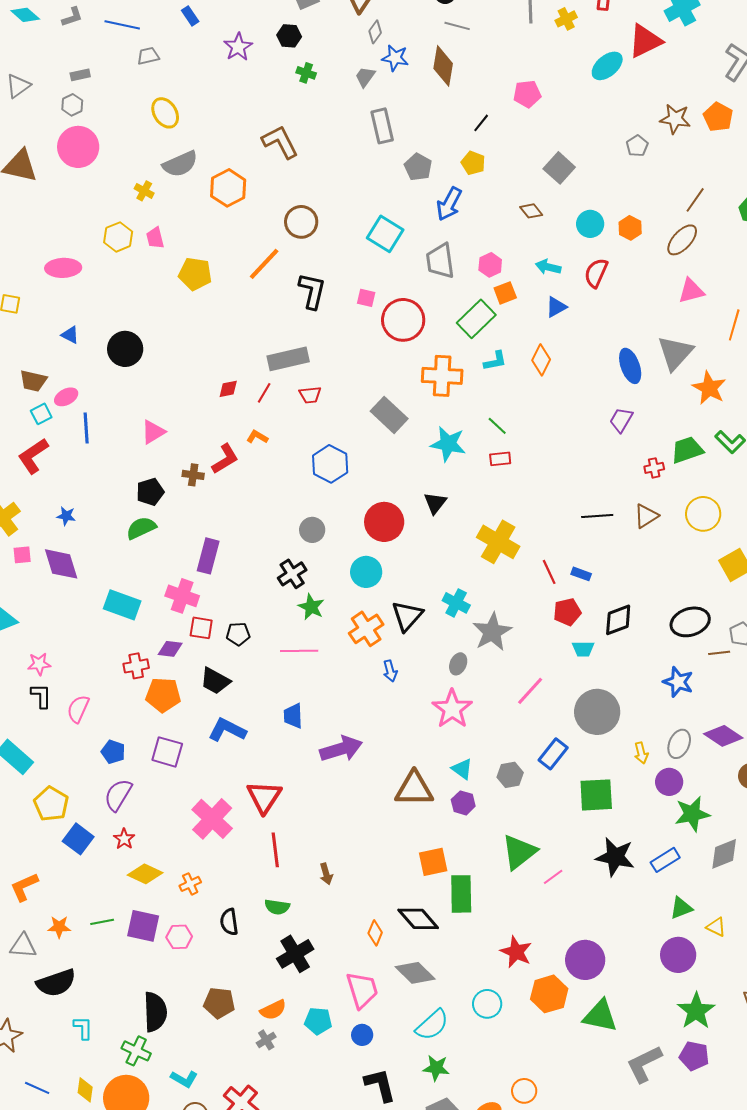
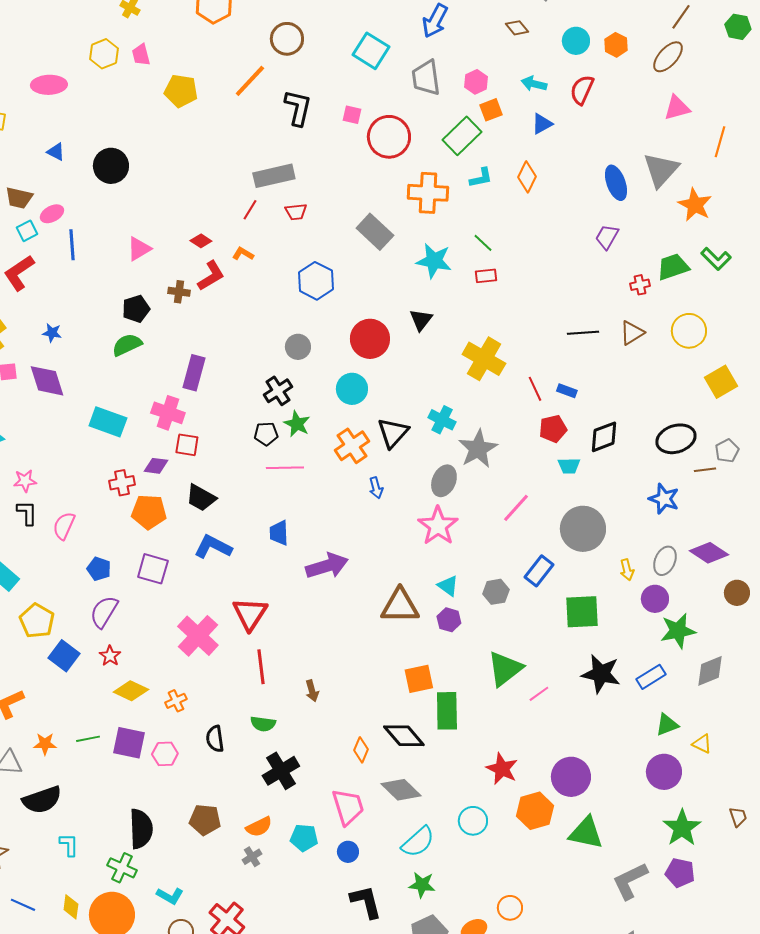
red diamond: (228, 389) -> (201, 241), moved, turned 45
black pentagon: (238, 634) -> (266, 434), moved
gray ellipse: (458, 664) -> (444, 481), size x1.4

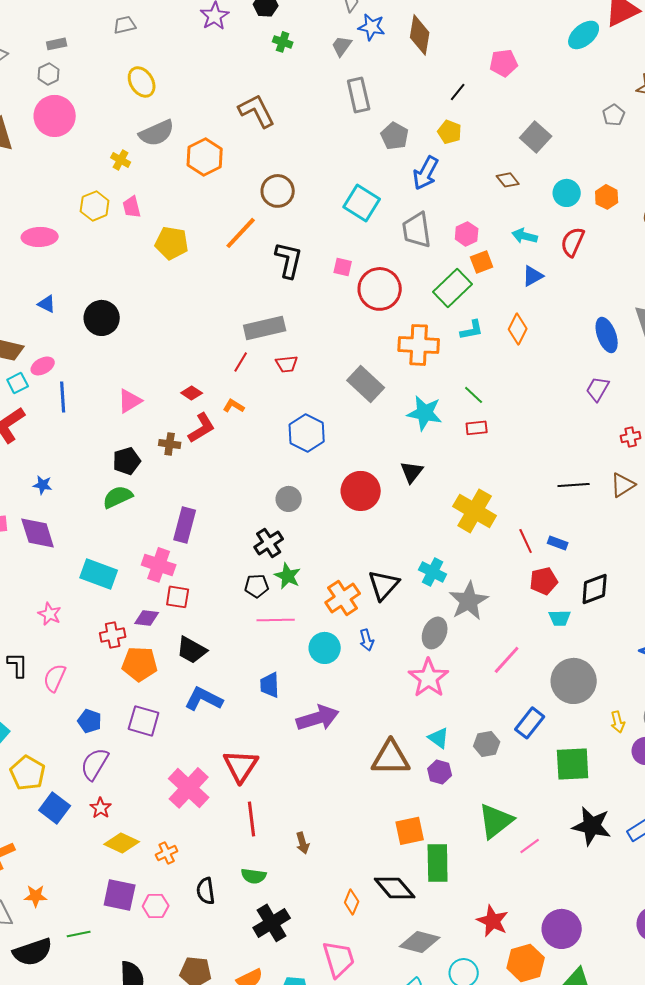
cyan circle: (352, 389) -> (325, 648), moved
pink star: (25, 481) -> (50, 614), moved, turned 30
green line: (88, 739) -> (79, 934), moved
gray diamond: (401, 790) -> (420, 942), moved, turned -30

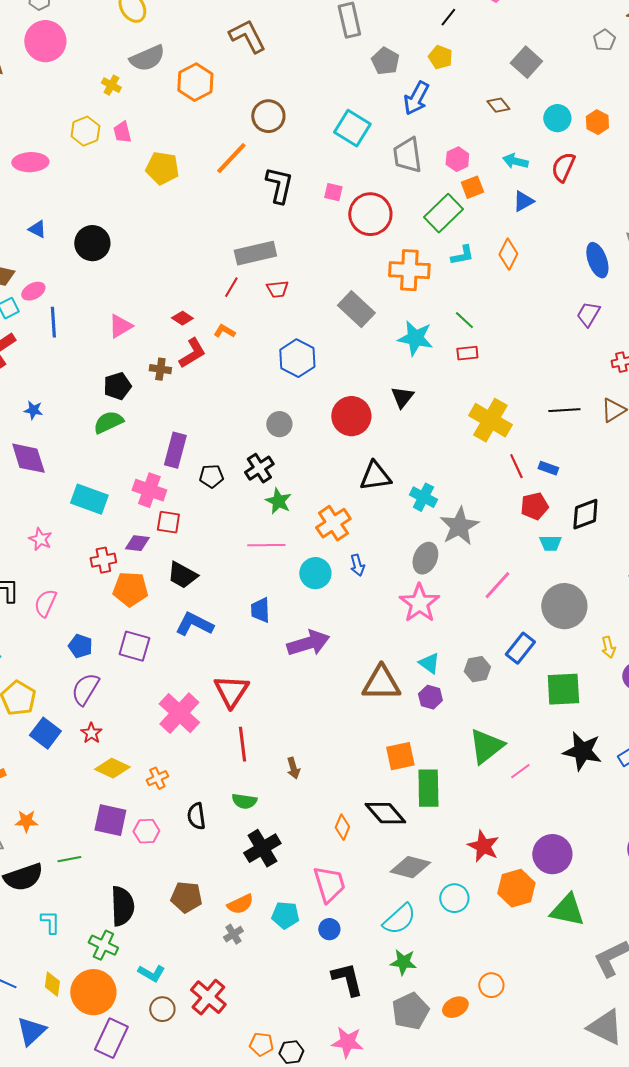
yellow cross: (475, 511) -> (490, 420), moved
black triangle: (384, 585) -> (375, 476), moved, turned 40
black pentagon: (257, 586) -> (211, 476), moved

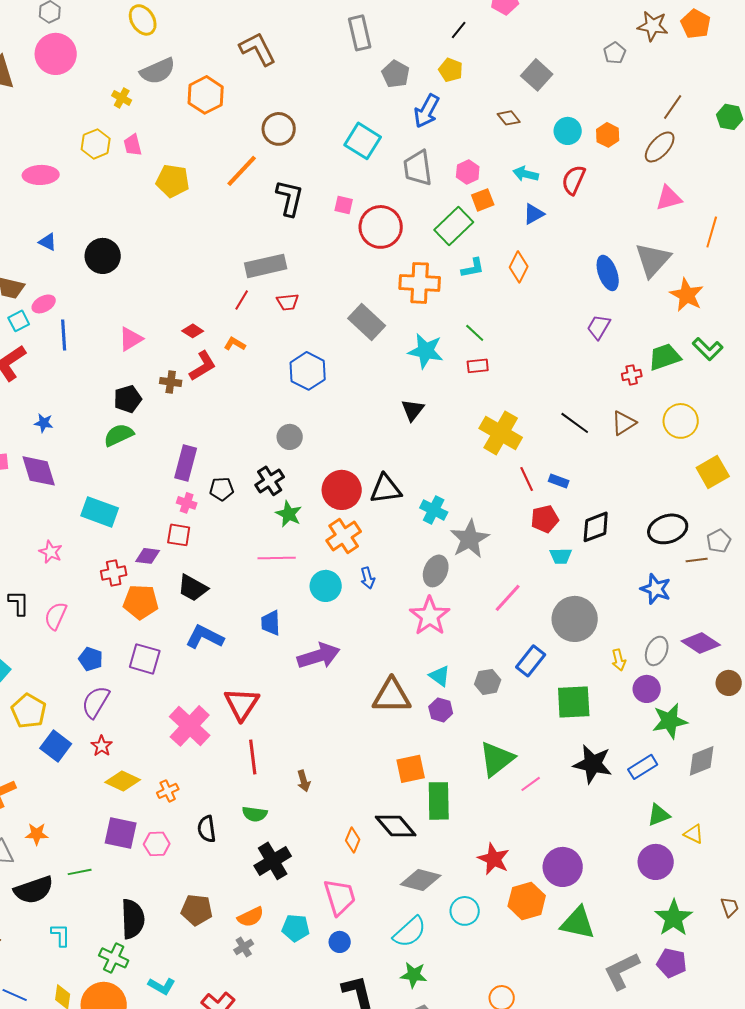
black line: (564, 410) -> (575, 423), turned 40
red circle: (351, 416) -> (342, 490), moved
pink cross: (149, 490) -> (187, 503), moved, size x0.6

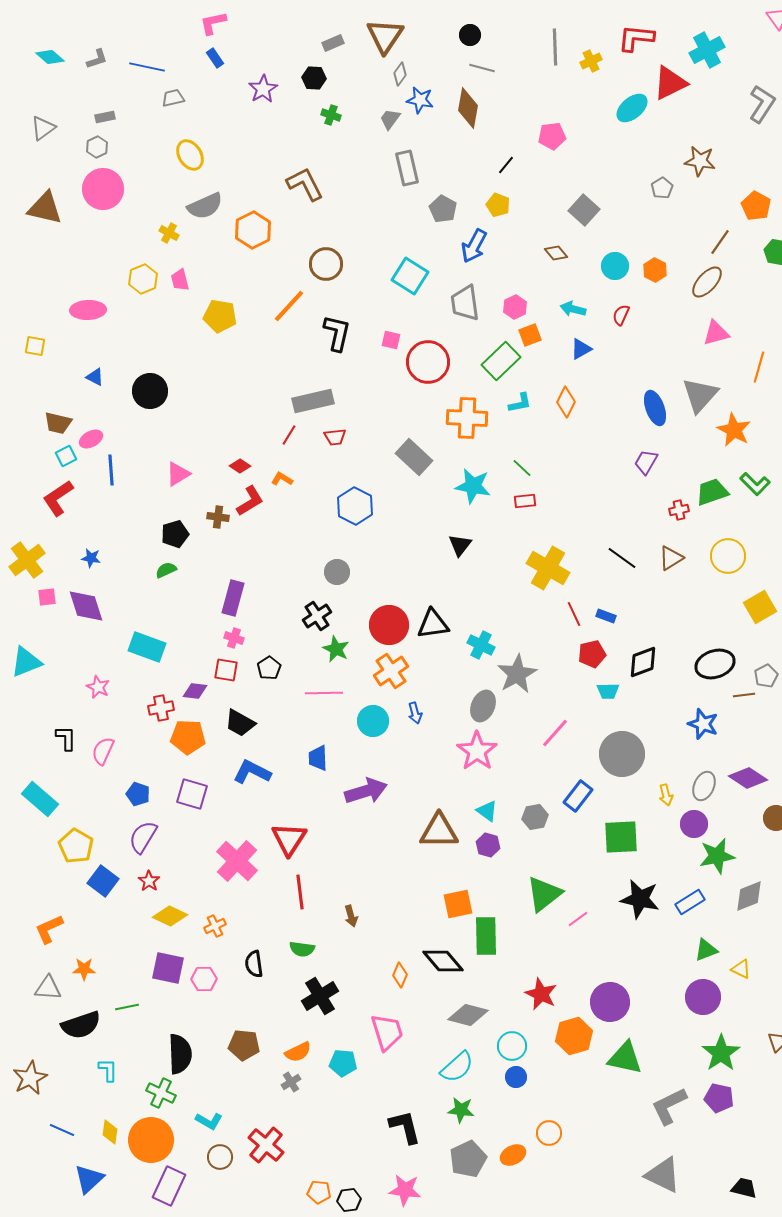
orange pentagon: (696, 24) -> (756, 206), moved
red semicircle: (574, 180) -> (621, 315), size x0.7
green semicircle: (119, 435) -> (166, 570), size x0.7
black pentagon: (222, 489) -> (269, 668), moved, turned -30
blue circle: (340, 942) -> (516, 1077), moved

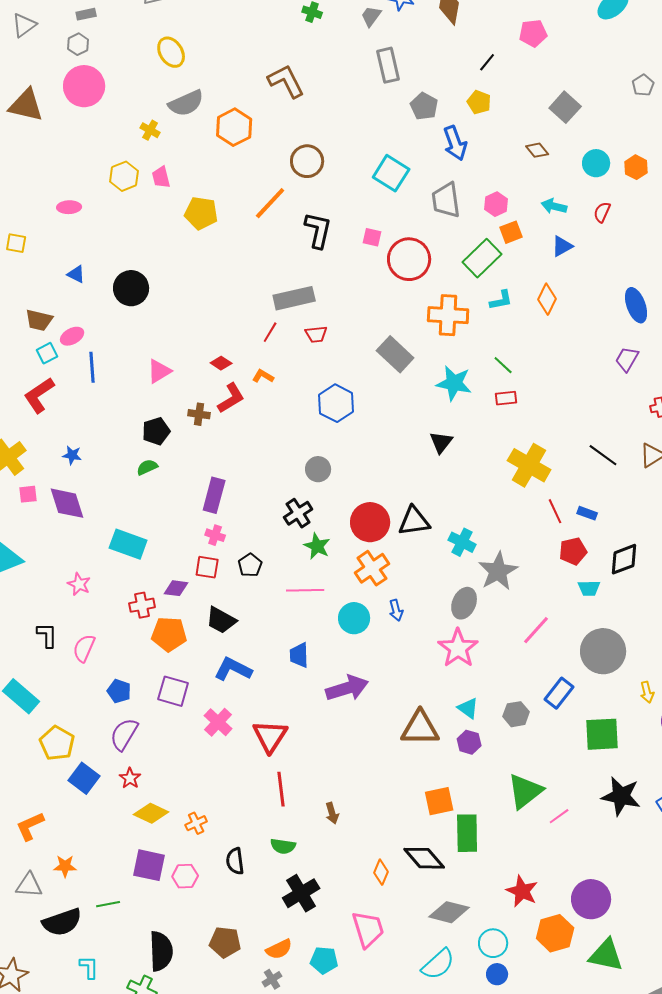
blue arrow: (474, 246) -> (455, 143), turned -48
pink ellipse: (88, 310) -> (69, 207), size x0.7
pink cross: (237, 861) -> (218, 722), moved, size x0.7

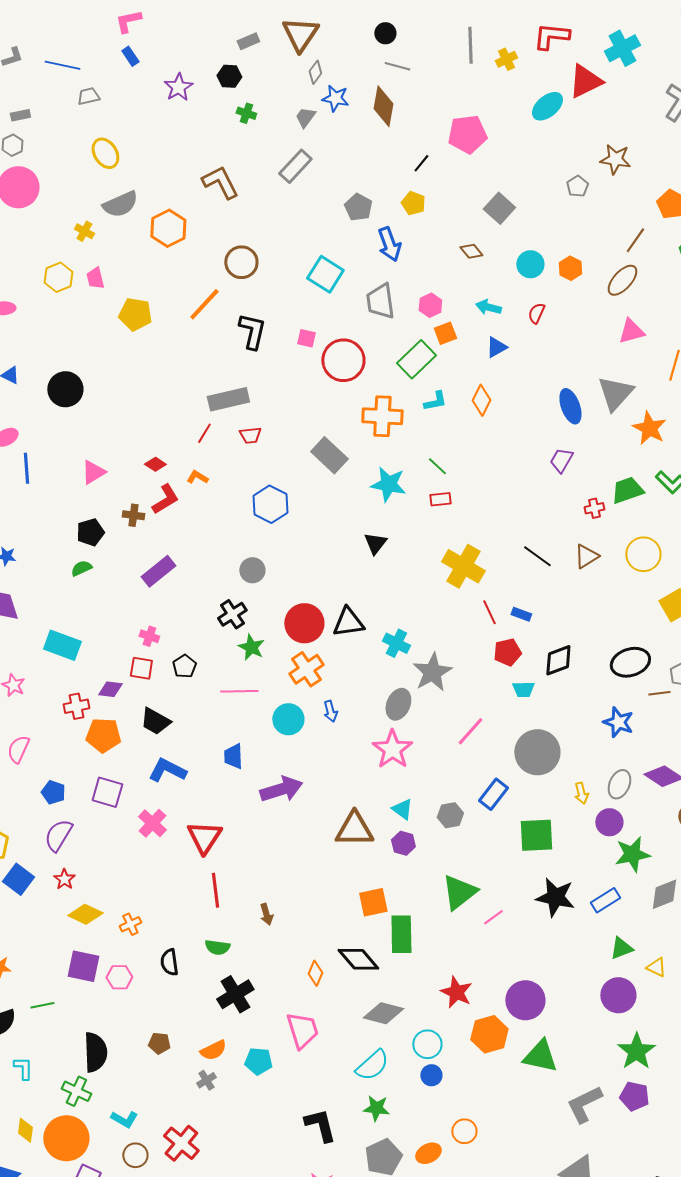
pink pentagon: (533, 33) -> (467, 134), size x1.4
gray rectangle: (388, 65) -> (295, 166), moved, turned 56
purple rectangle: (214, 495) -> (158, 571), moved, turned 36
brown pentagon: (225, 942) -> (159, 1043), size x0.7

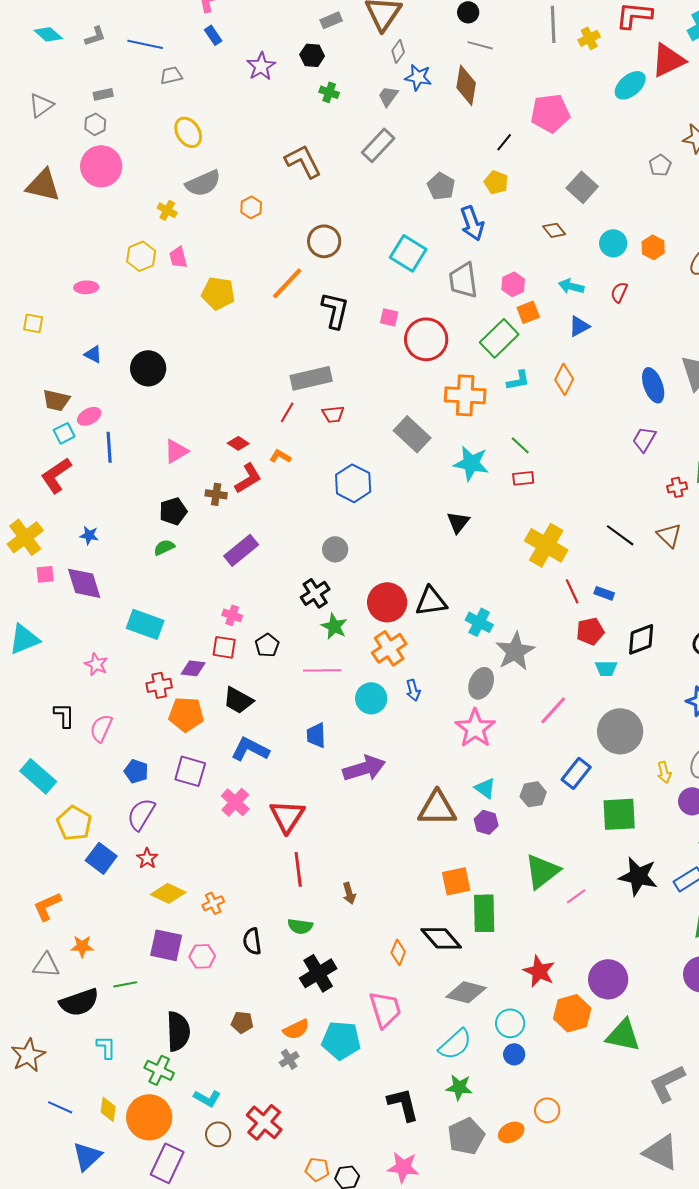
orange hexagon: (168, 228) -> (251, 207), size x0.6
brown triangle: (586, 556) -> (669, 535), turned -44
cyan pentagon: (258, 1061) -> (341, 1040), size x1.4

